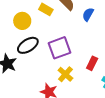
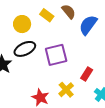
blue semicircle: (88, 14) -> (88, 25), size x1.5
yellow cross: (65, 74) -> (66, 90), moved

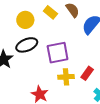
yellow cross: (66, 90) -> (66, 77), moved, turned 35

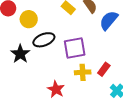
yellow circle: (25, 20) -> (29, 19), moved

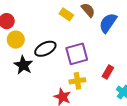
yellow circle: (29, 19) -> (16, 40), moved
yellow cross: (83, 72) -> (77, 81), moved

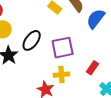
black ellipse: (45, 49) -> (32, 40), turned -30

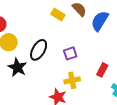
purple square: (63, 48) -> (70, 53), size x0.6

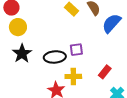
black ellipse: (39, 50) -> (55, 57), moved, turned 45

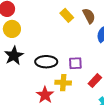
purple square: (76, 50) -> (75, 63), moved

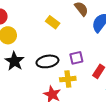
yellow rectangle: (67, 15) -> (53, 22), moved

